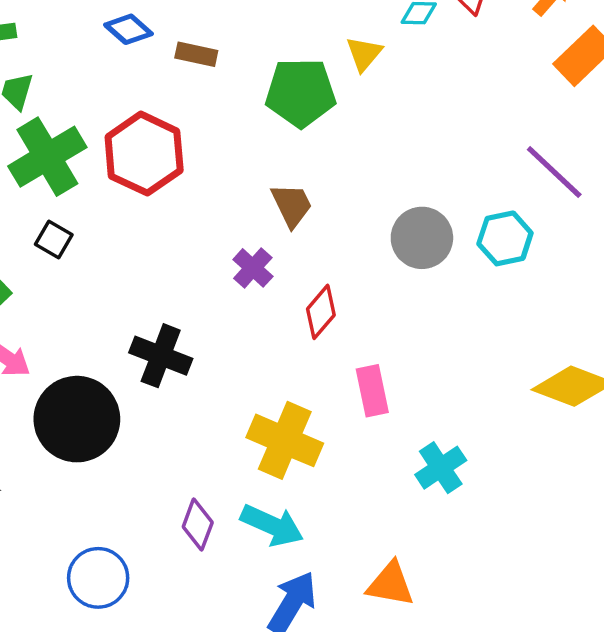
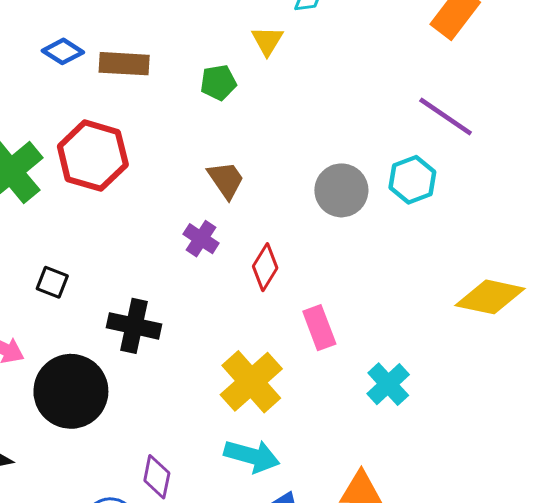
brown rectangle: (196, 54) -> (124, 64), size x1.4
green pentagon: (301, 93) -> (218, 83), size x0.6
black square: (54, 240) -> (52, 282), moved
yellow cross: (285, 440) -> (251, 382), turned 34
purple diamond: (198, 525) -> (157, 477), moved

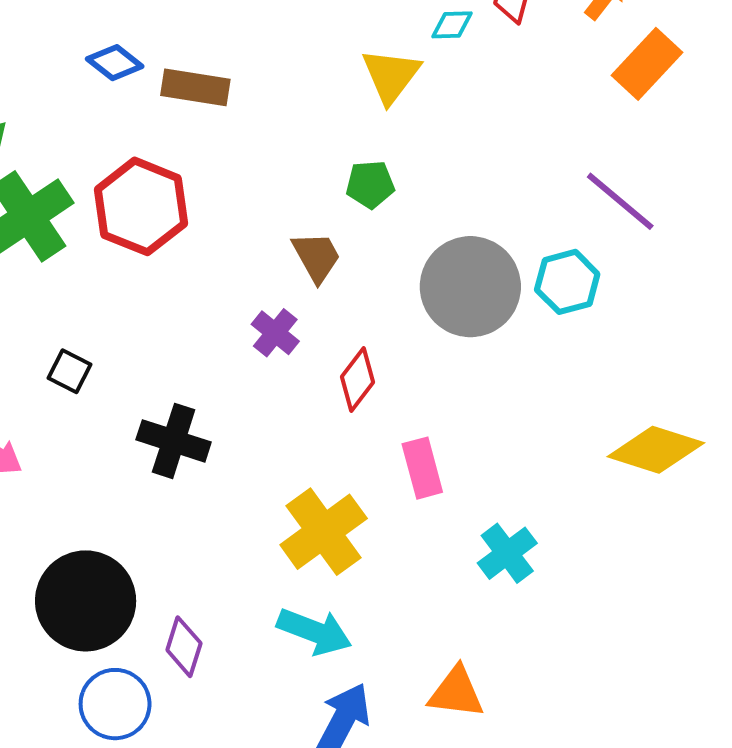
yellow triangle: (267, 41) -> (391, 76), size x1.4
green pentagon: (218, 83) -> (370, 184), moved
gray circle: (341, 190) -> (470, 287), size x1.4
black circle: (71, 391) -> (86, 601), moved

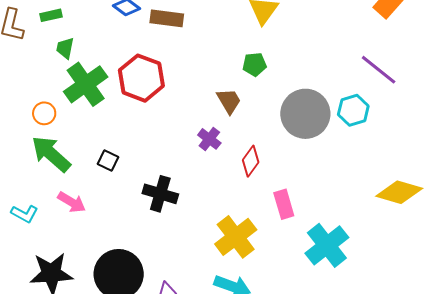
cyan cross: (507, 553) -> (327, 245), size x1.5

